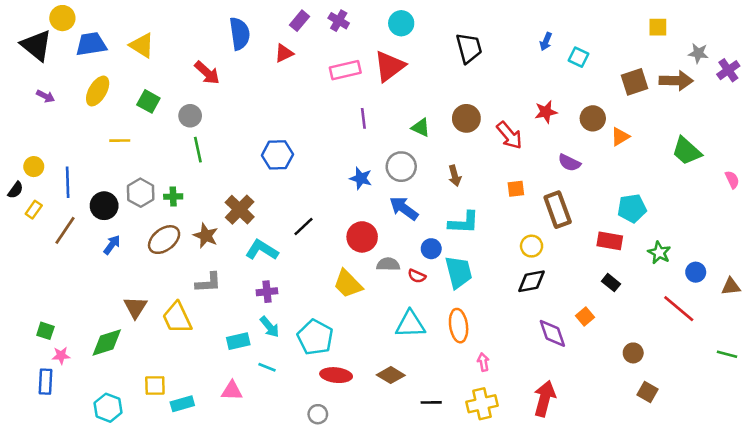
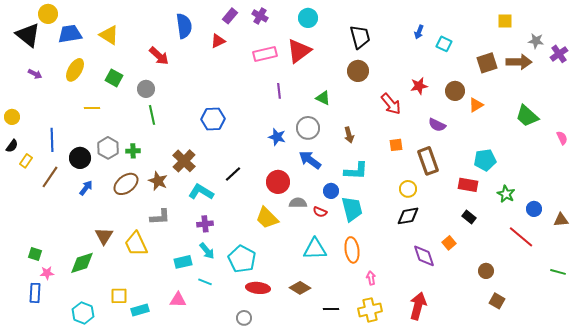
brown circle: (466, 118) -> (358, 71), moved
yellow circle: (34, 167) -> (12, 117), moved

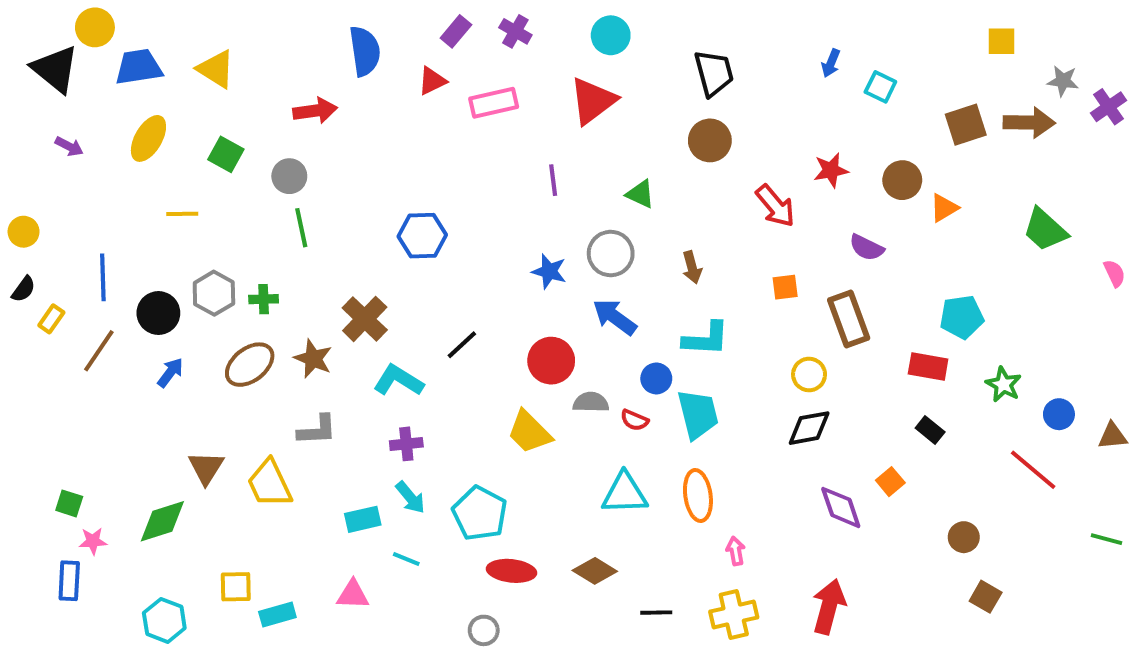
pink rectangle: (265, 54) -> (494, 103), moved
red arrow: (159, 56) -> (315, 111), turned -50

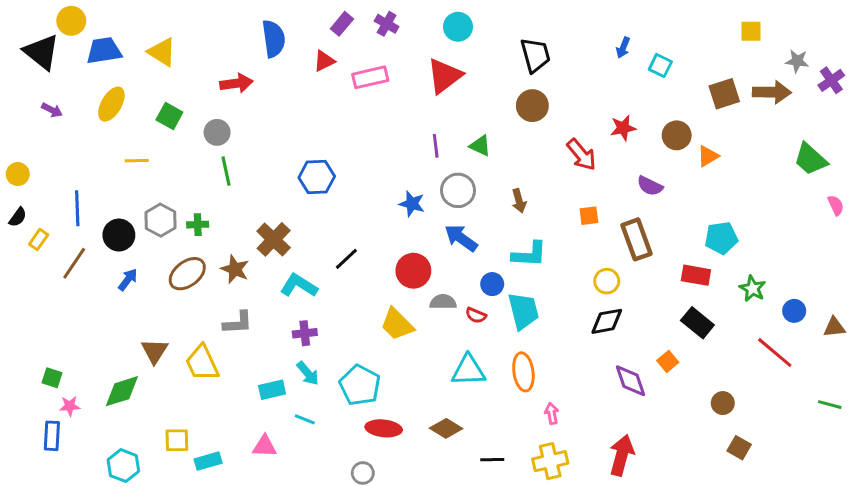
purple line: (553, 180) -> (436, 146), moved
green trapezoid: (1045, 230) -> (811, 159), moved
black rectangle: (930, 430) -> (697, 323), size x1.5

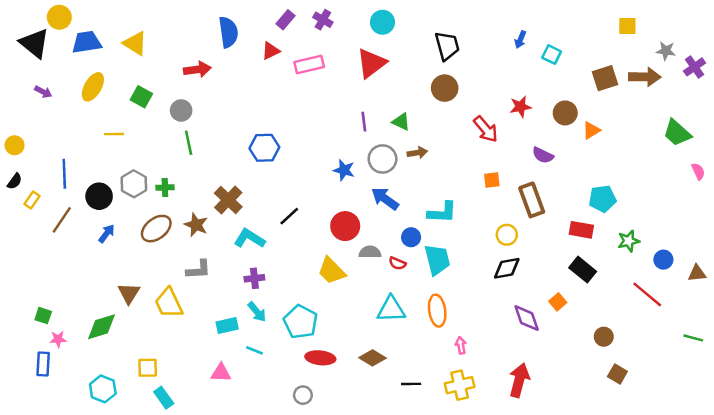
brown arrow: (519, 201) -> (417, 153), moved, turned -84
green star: (752, 289) -> (629, 241), turned 30
cyan rectangle: (208, 461) -> (164, 398), moved, turned 70

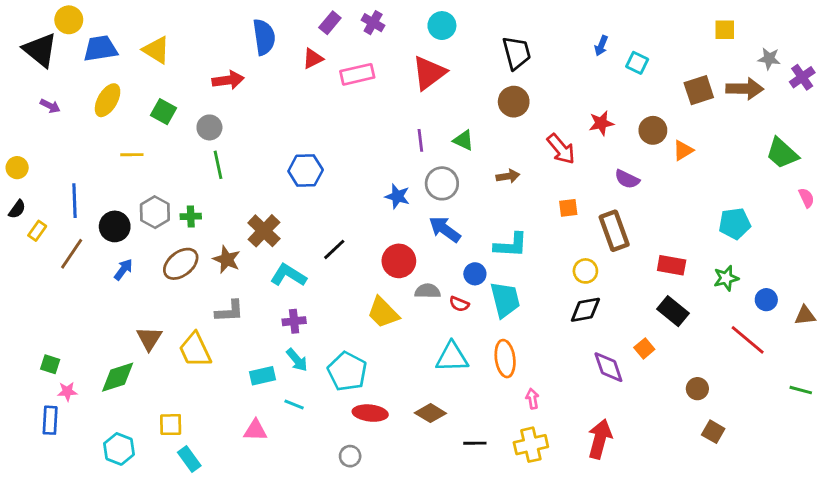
brown arrow: (417, 153) -> (508, 176), moved
cyan pentagon: (602, 199) -> (735, 224), moved

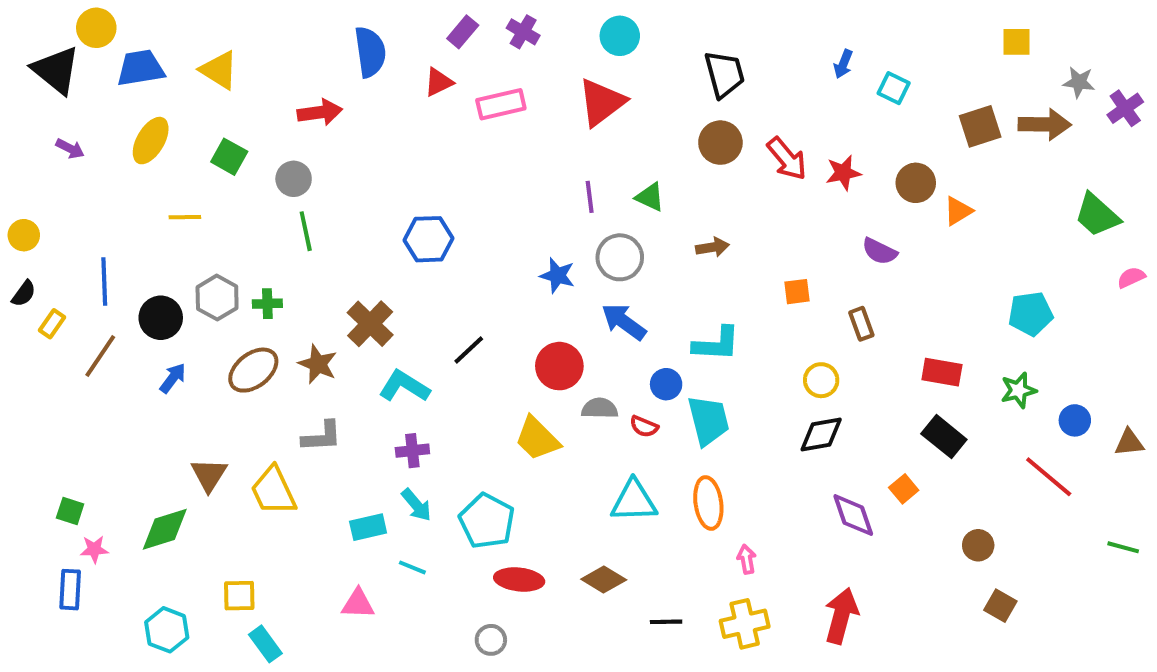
red arrow: (561, 149) -> (787, 159), moved
pink semicircle: (806, 198) -> (1131, 277), turned -90
brown rectangle: (614, 231) -> (861, 324), size x0.6

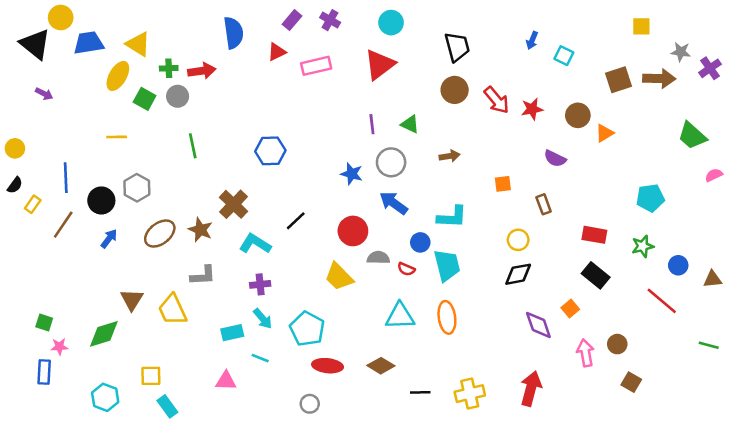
yellow ellipse: (151, 141) -> (118, 76), moved
gray circle: (294, 179) -> (178, 96), moved
green cross: (267, 304) -> (169, 68), moved
pink arrow: (747, 559) -> (585, 353), moved, size x1.5

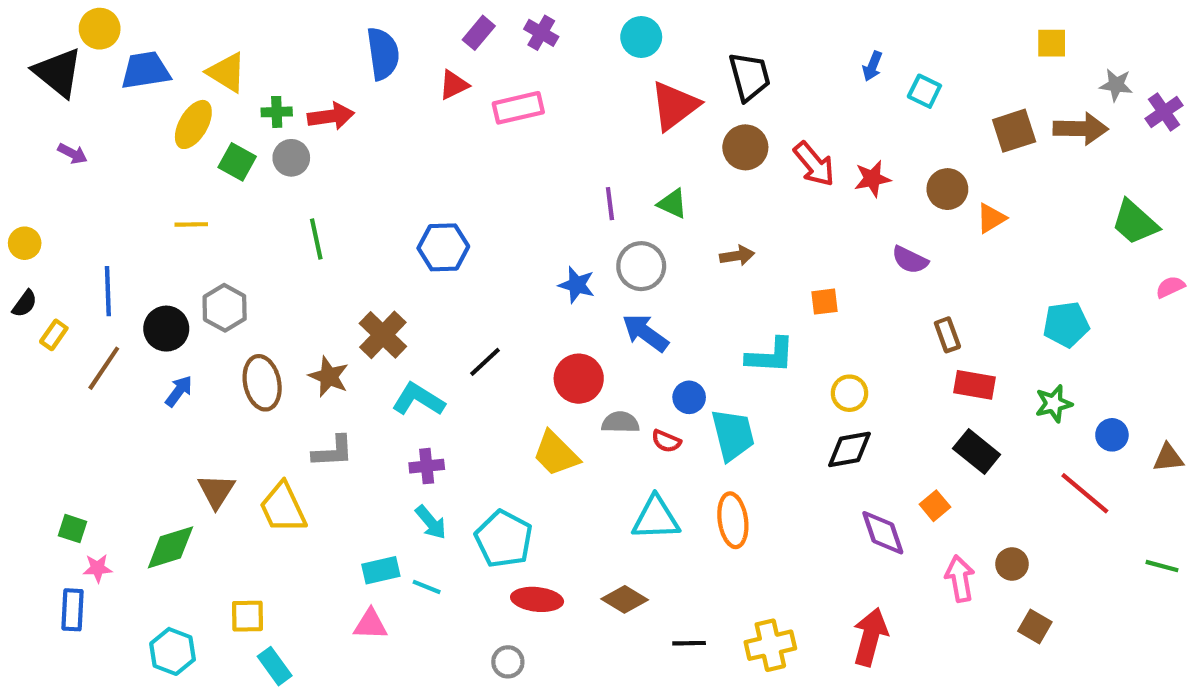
red triangle: (380, 65) -> (675, 106), moved
brown rectangle: (544, 204) -> (947, 335), moved
cyan L-shape: (452, 217) -> (770, 356), moved
brown ellipse: (160, 234) -> (262, 383), turned -64
cyan rectangle: (232, 333) -> (381, 570), moved

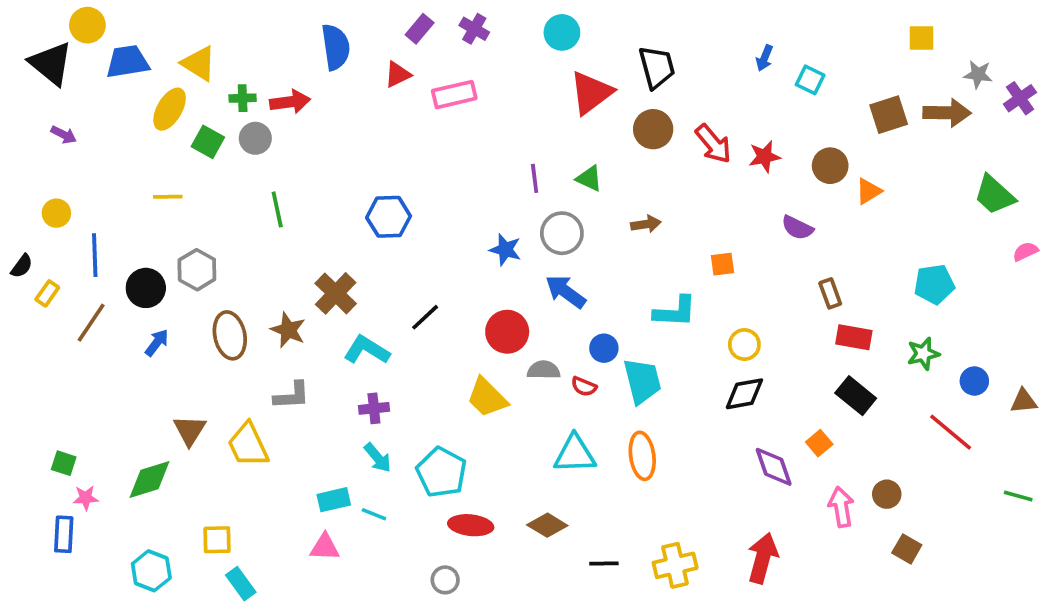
yellow circle: (25, 243) -> (56, 213), moved

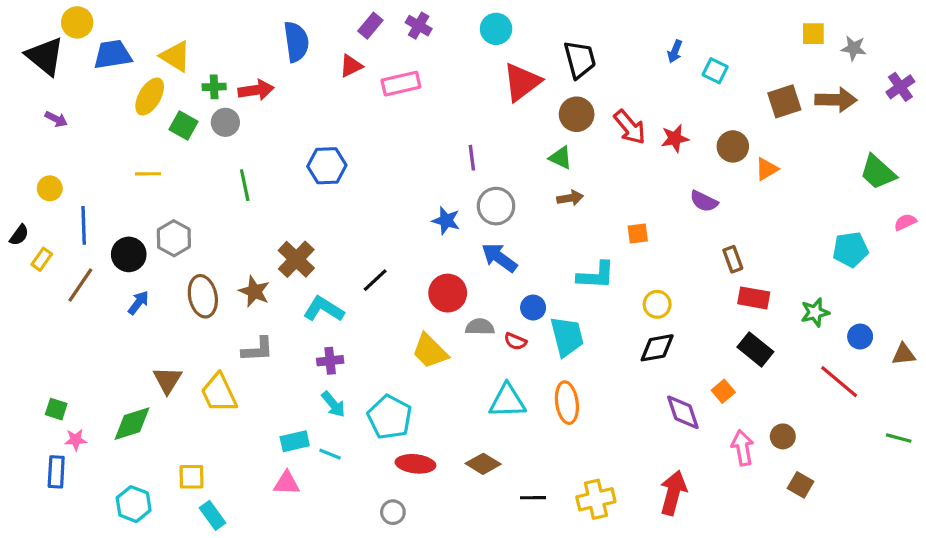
gray star: (978, 74) -> (854, 48), moved
green triangle: (589, 178) -> (560, 158), moved
blue hexagon: (389, 217) -> (327, 166), moved
cyan pentagon: (934, 284) -> (850, 250), moved

